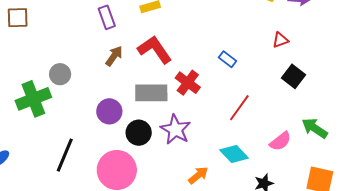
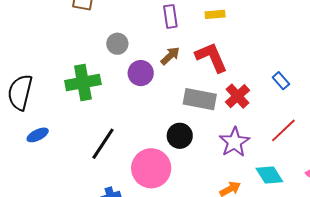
gray circle: (60, 74) -> (117, 44), moved
purple circle: (109, 111) -> (141, 73), moved
purple star: (176, 129) -> (234, 142), moved

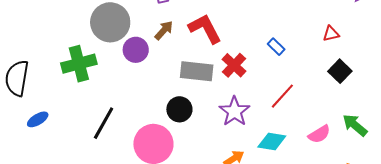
gray circle: (117, 44) -> (110, 22), size x1.8
cyan diamond: (269, 175) -> (272, 142), turned -44

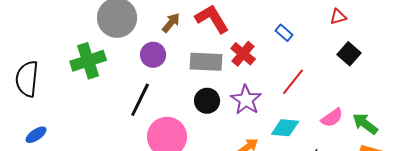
purple circle: (136, 50) -> (153, 55), moved
black circle: (179, 109) -> (207, 101), moved
blue ellipse: (38, 119) -> (36, 135), moved
black line: (104, 123) -> (140, 100), moved
green arrow: (355, 125) -> (365, 124), moved

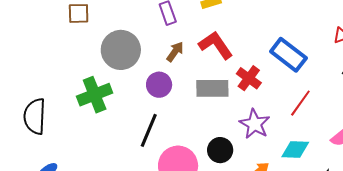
blue rectangle: (284, 33) -> (288, 55), size x2.0
black circle: (207, 101) -> (220, 150), moved

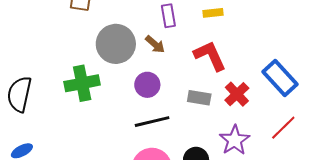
brown arrow: (175, 52) -> (155, 44), moved, turned 85
gray rectangle: (212, 88) -> (199, 98), size x0.7
black line: (149, 130) -> (152, 122), moved, turned 44

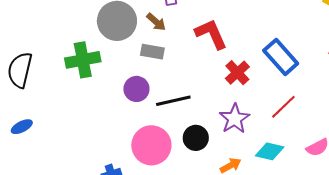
purple circle: (147, 85) -> (136, 89), moved
gray rectangle: (199, 98) -> (152, 52), moved
black line: (152, 122) -> (173, 101), moved

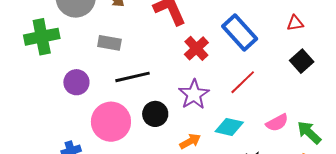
gray rectangle: (152, 52) -> (109, 43), moved
purple circle: (136, 89) -> (76, 82), moved

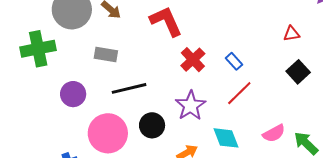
blue rectangle: (240, 32) -> (234, 61), moved, size x0.5
cyan diamond: (229, 127) -> (226, 138), turned 56

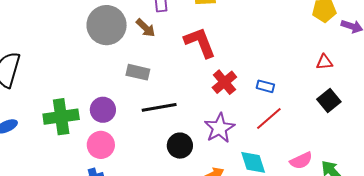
green cross: (38, 49) -> (61, 117), moved
blue rectangle: (234, 61) -> (265, 86), turned -36
pink circle: (108, 133) -> (101, 145), moved, size x0.7

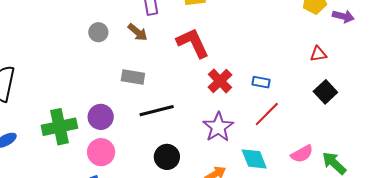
gray circle: (107, 25) -> (98, 32), size x0.5
black circle: (180, 146) -> (167, 157), moved

